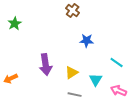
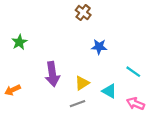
green star: (15, 24) -> (19, 42), moved
cyan triangle: (96, 80) -> (109, 91), turned -32
gray line: (75, 95) -> (77, 104), moved, turned -32

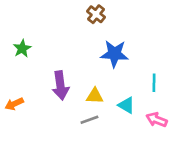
blue star: (99, 47) -> (114, 54), size x1.5
cyan line: (133, 72) -> (154, 83), turned 56
yellow triangle: (82, 83) -> (95, 96), turned 35

